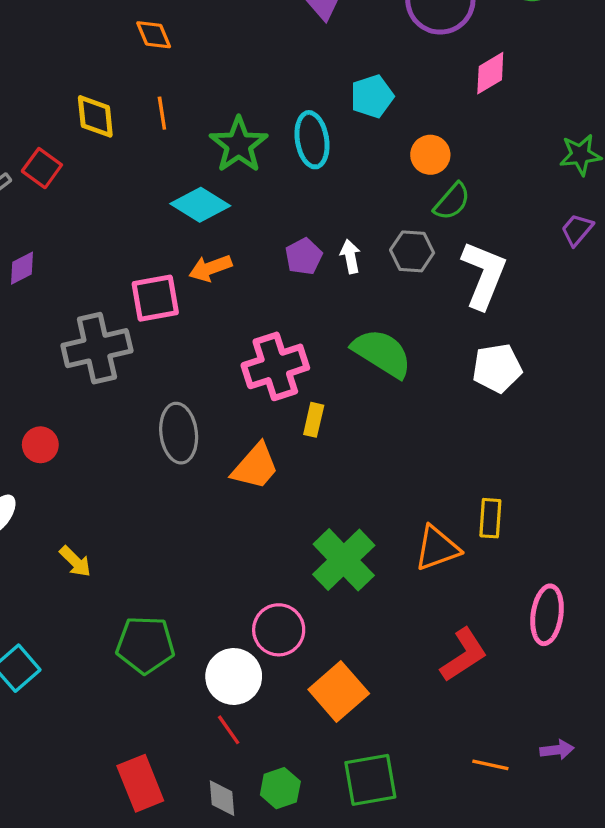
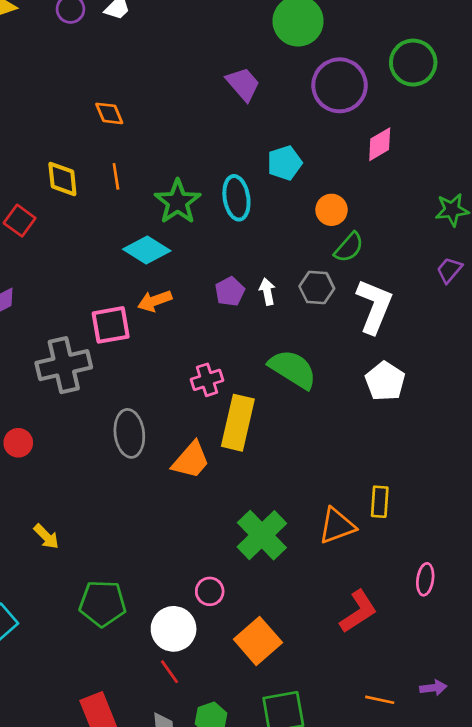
pink cross: (275, 366) -> (207, 380), size x0.6
white pentagon: (497, 368) -> (385, 381), turned -30
yellow rectangle: (314, 420) -> (238, 423), size x2.0
pink ellipse: (547, 615) -> (425, 579), size x0.7
pink circle: (279, 630) -> (210, 591), size x0.7

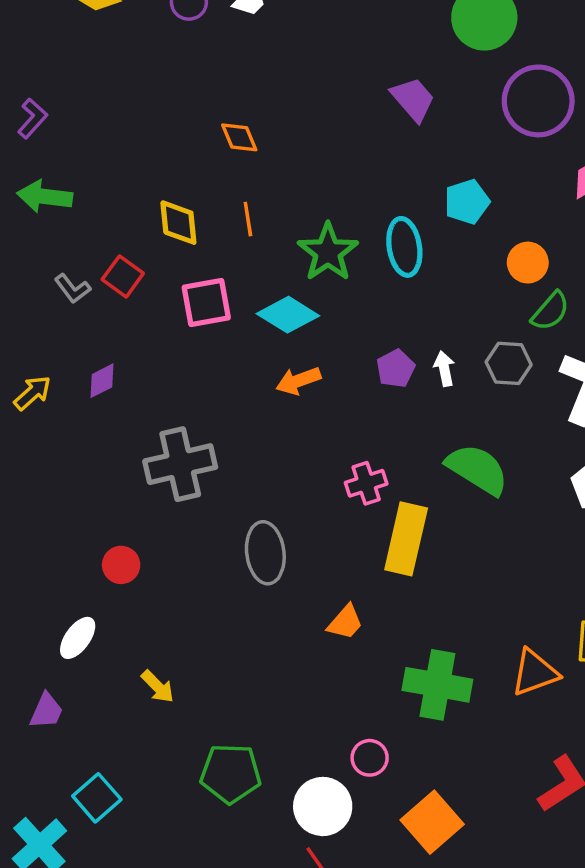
pink square: (111, 325) -> (206, 303), moved
orange trapezoid: (191, 460) -> (345, 622), moved, size x0.7
green cross: (262, 535) -> (437, 685), turned -36

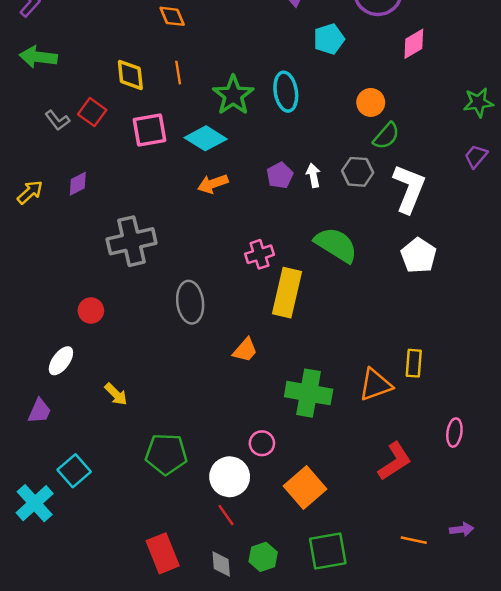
cyan pentagon: (467, 202) -> (329, 39), moved

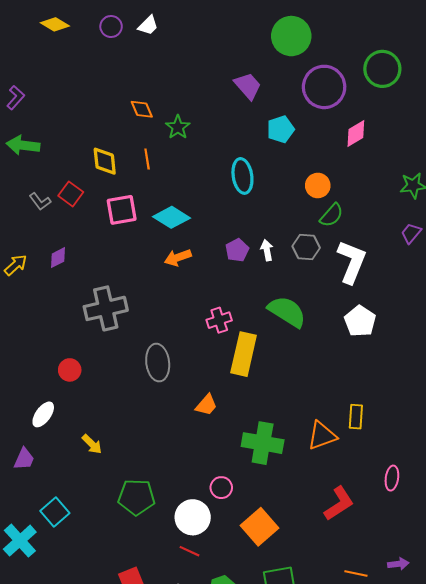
green star: (233, 95) -> (178, 127), moved, size x0.7
red line: (226, 515) -> (189, 551), turned -30

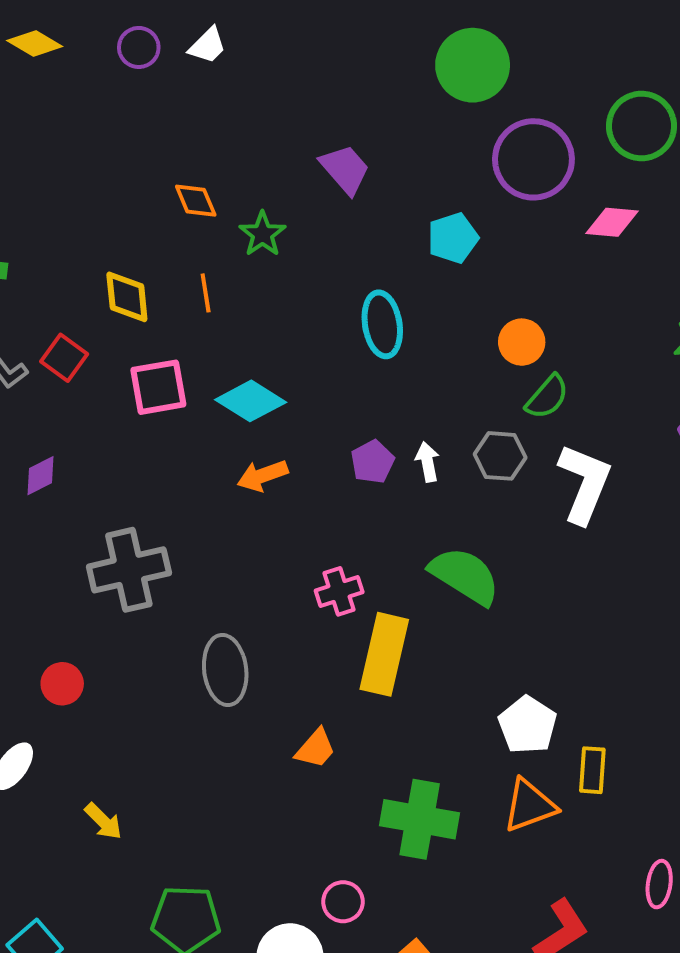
purple trapezoid: (248, 86) -> (345, 169), moved
pink diamond: (356, 134) -> (612, 222), moved, turned 36
white pentagon: (360, 321) -> (528, 725), moved

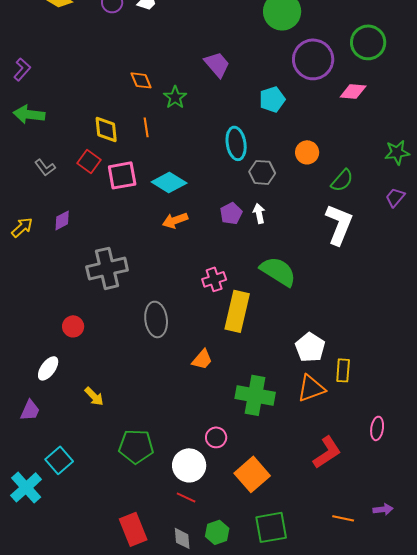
red square: (64, 358) -> (89, 161), moved
green semicircle: (547, 397) -> (342, 180), moved
gray hexagon: (500, 456) -> (262, 172), moved

